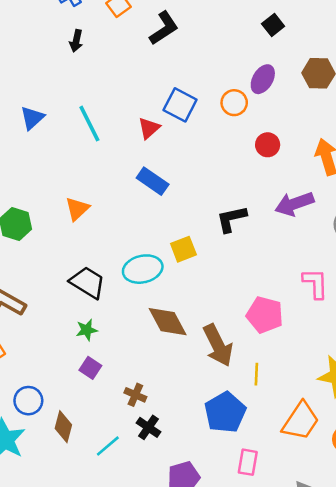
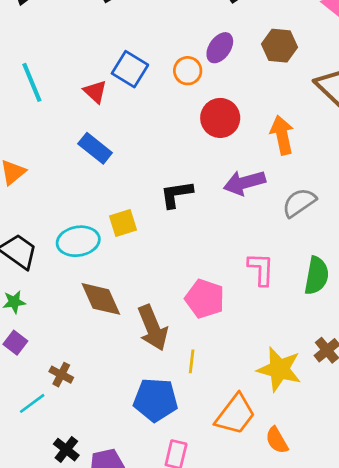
red triangle: (149, 128) -> (95, 92), turned -40
red circle: (268, 145) -> (220, 118), size x1.5
blue pentagon: (225, 412) -> (156, 400), turned 30
black cross: (148, 427) -> (66, 450), moved
cyan line: (108, 446) -> (32, 403), moved

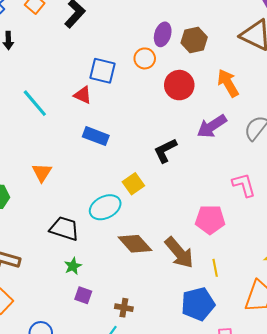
brown hexagon: (280, 46) -> (194, 40), moved

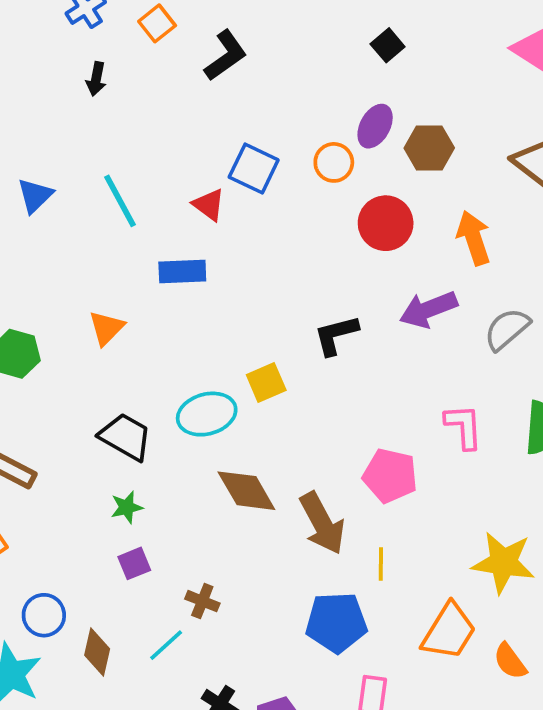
blue rectangle: (96, 136) -> (182, 272), moved, turned -35
purple square: (83, 295) -> (134, 563), turned 36

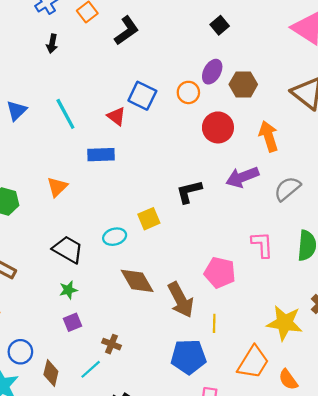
cyan ellipse: (207, 414) -> (115, 237), size x0.7

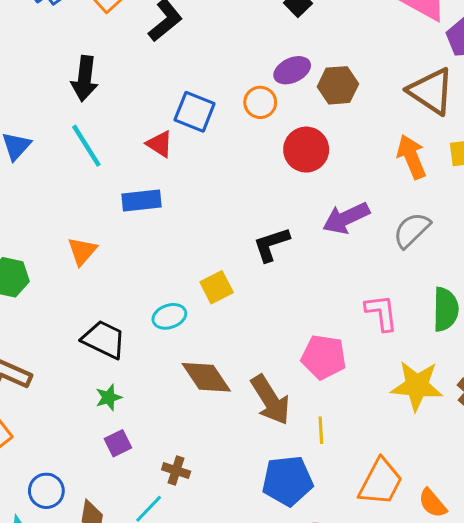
black arrow: (52, 44) -> (85, 79), moved, size x1.6
purple ellipse: (212, 72) -> (292, 70), turned 40
orange arrow: (269, 136) -> (411, 157), moved
yellow star: (285, 323) -> (417, 386), moved

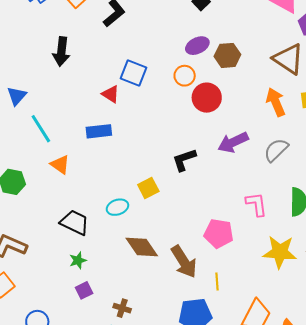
orange circle: (260, 102) -> (185, 76), moved
cyan line: (86, 146) -> (41, 129), moved
orange triangle: (82, 251) -> (60, 165), turned -35

